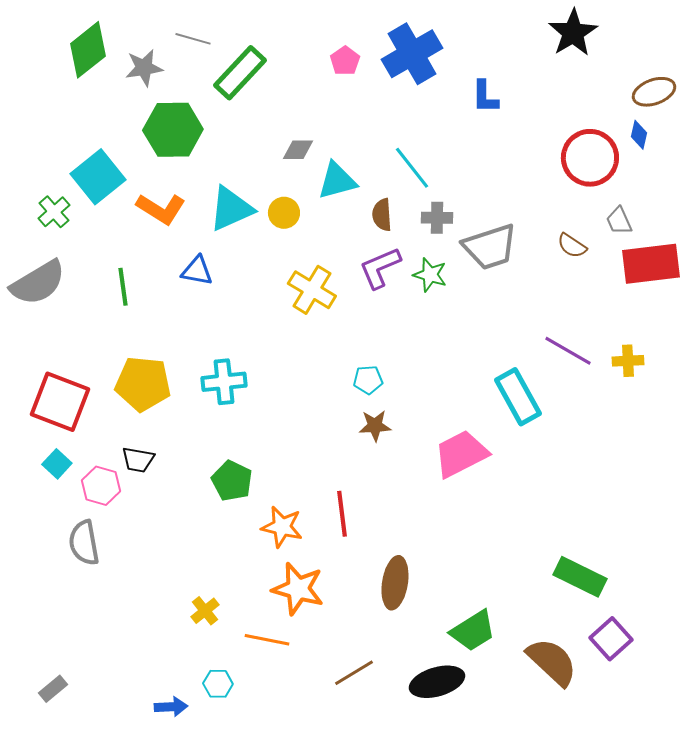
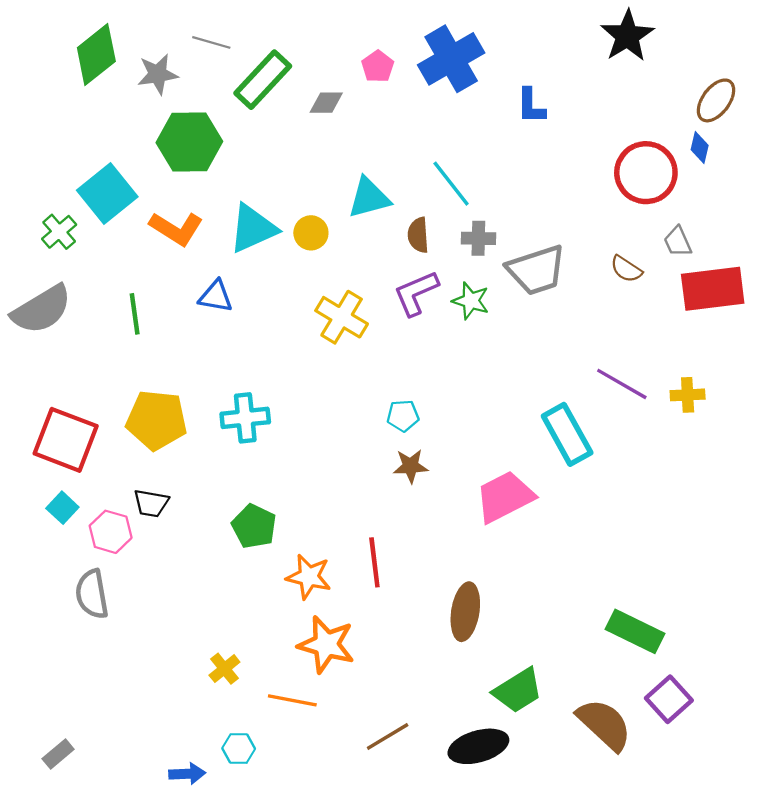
brown ellipse: (654, 92) -> (716, 100), turned -33
gray diamond: (298, 150) -> (326, 103), moved
brown ellipse: (395, 583) -> (465, 612), moved

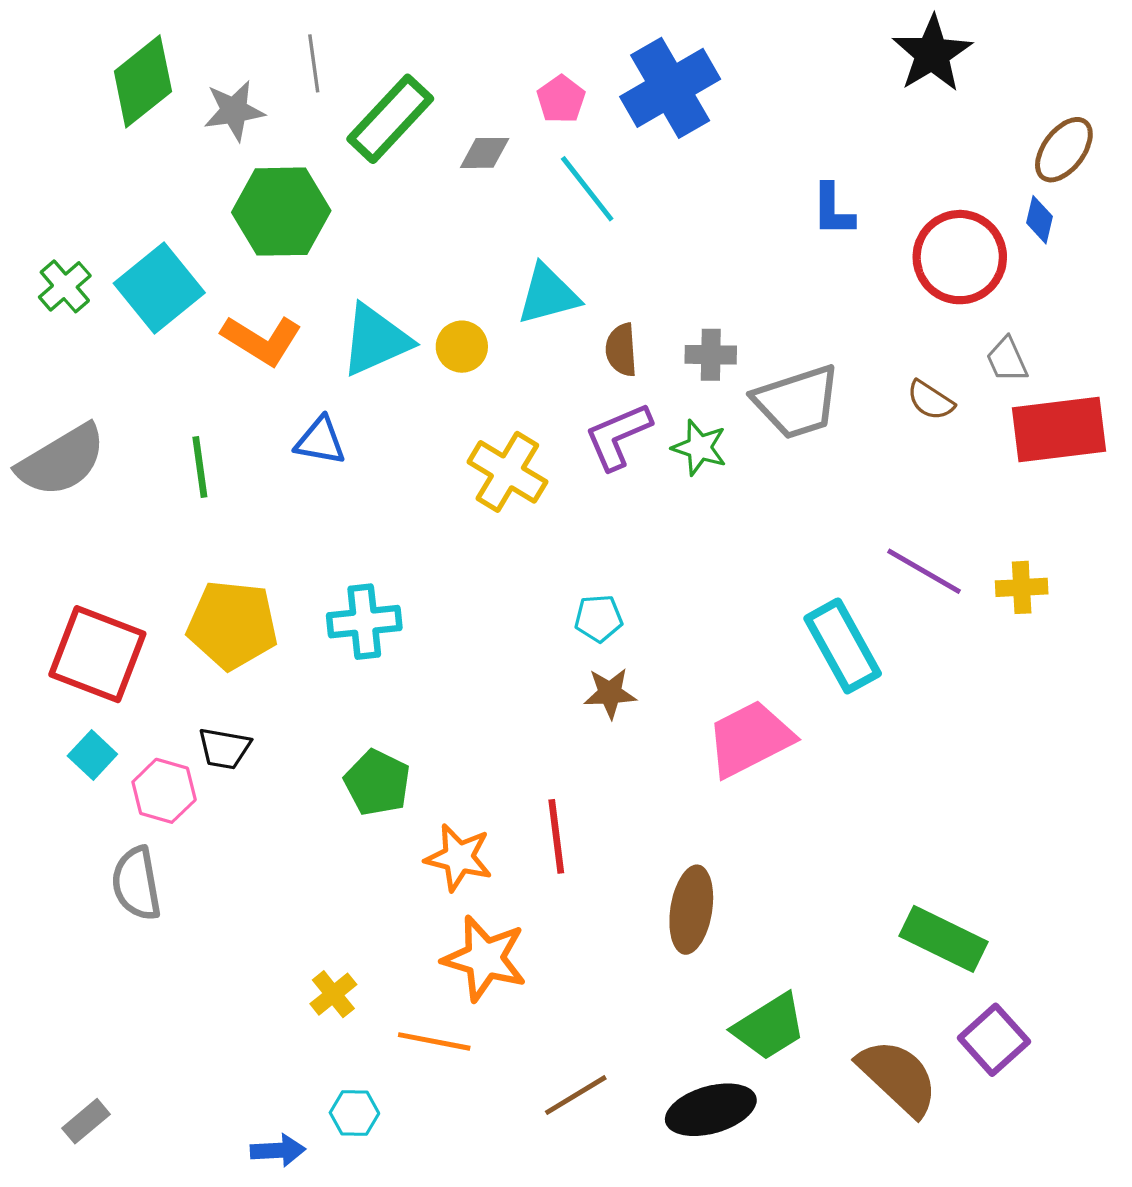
gray line: (211, 42) -> (314, 63), turned 66
blue L-shape: (531, 106) -> (833, 210), moved
cyan line: (451, 184) -> (587, 189), moved
green cross: (59, 232) -> (65, 286), moved

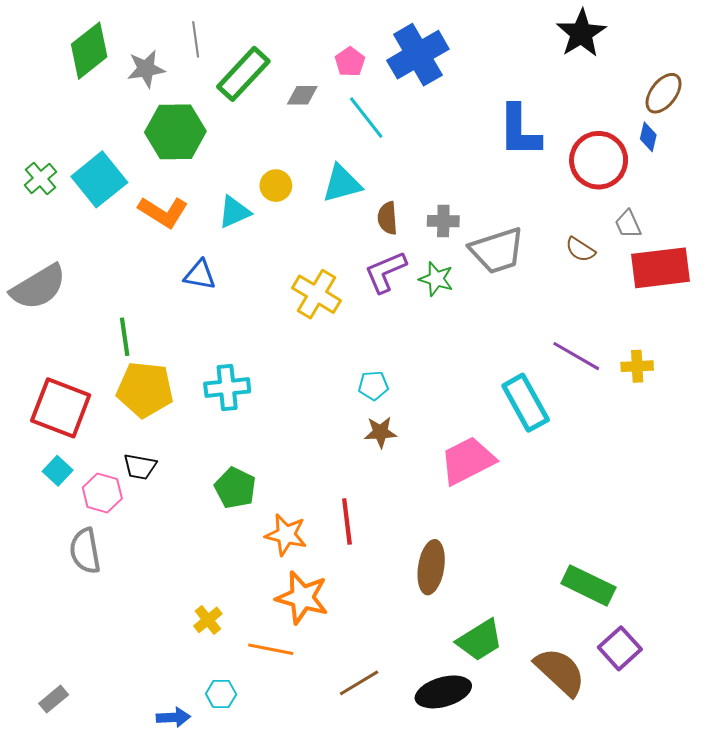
blue L-shape: (833, 210) -> (519, 131), size x1.6
cyan triangle: (376, 340) -> (234, 212), size x0.7
yellow circle: (462, 347) -> (276, 186), moved
green line: (200, 467) -> (125, 337), moved

